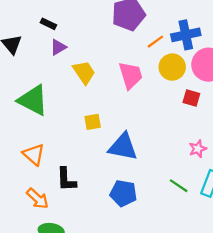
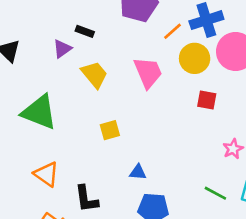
black rectangle: (48, 24) -> (85, 31), moved
red square: (191, 98) -> (207, 100), moved
blue triangle: (123, 147) -> (138, 172), moved, size x0.5

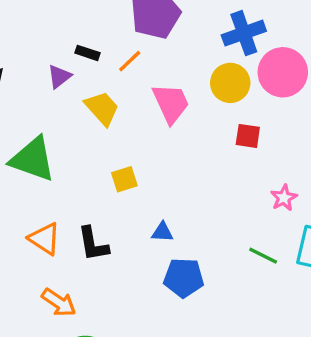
orange line: (173, 31) -> (130, 61), moved
black L-shape: (86, 199) -> (93, 244), moved

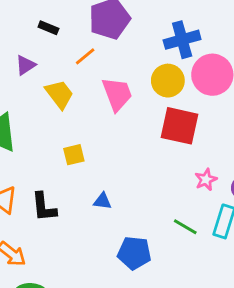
black rectangle: (88, 53) -> (48, 28), moved
red square: (248, 136) -> (179, 126), size x1.8
blue pentagon: (184, 278) -> (134, 253), moved

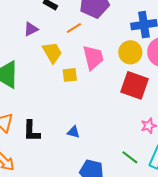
yellow square: (74, 155) -> (70, 75), moved

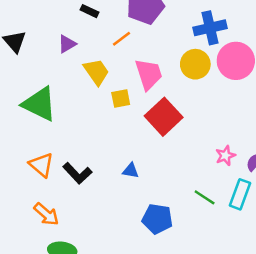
red square: (135, 85) -> (164, 117), moved, turned 32
black L-shape: (31, 131) -> (77, 173), turned -40

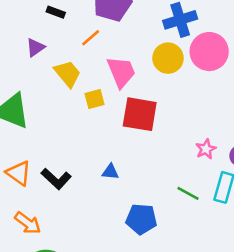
red square: (164, 117) -> (140, 114), turned -33

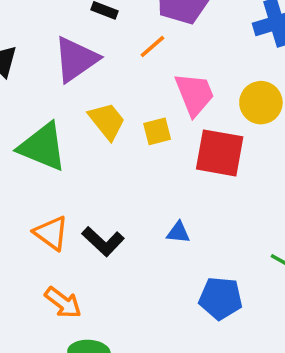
purple triangle: (35, 48) -> (76, 59), size x1.8
yellow circle: (168, 58) -> (261, 103), moved
yellow trapezoid: (68, 74) -> (107, 121), moved

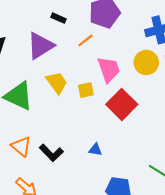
yellow circle: (261, 103) -> (146, 62), moved
red square: (220, 153) -> (122, 104), turned 32

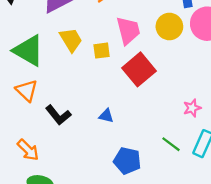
orange triangle: (21, 146) -> (27, 91), moved

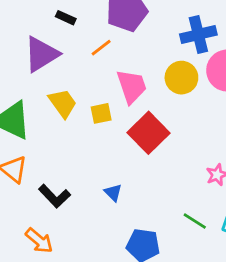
blue triangle: (106, 116) -> (113, 192), turned 35
orange arrow: (28, 150) -> (39, 241), moved

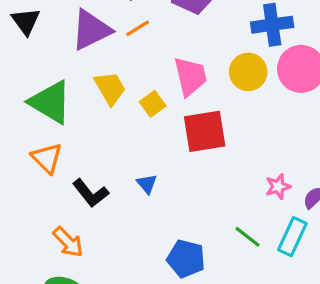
orange line: (101, 48) -> (138, 28), moved
yellow square: (101, 113) -> (153, 104), turned -30
red square: (149, 133) -> (205, 131), turned 30
blue triangle: (113, 192) -> (147, 184), moved

